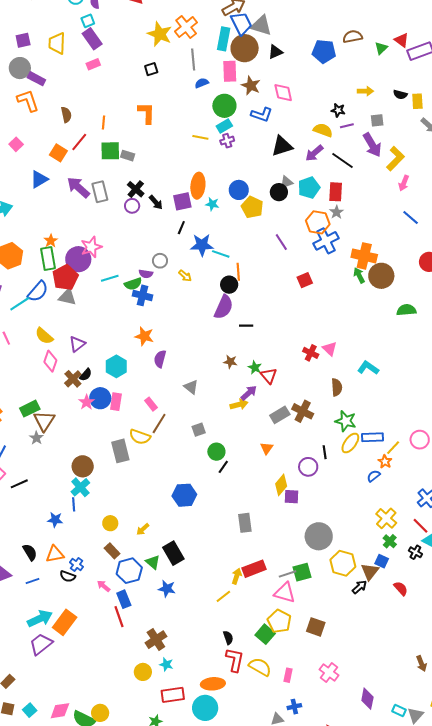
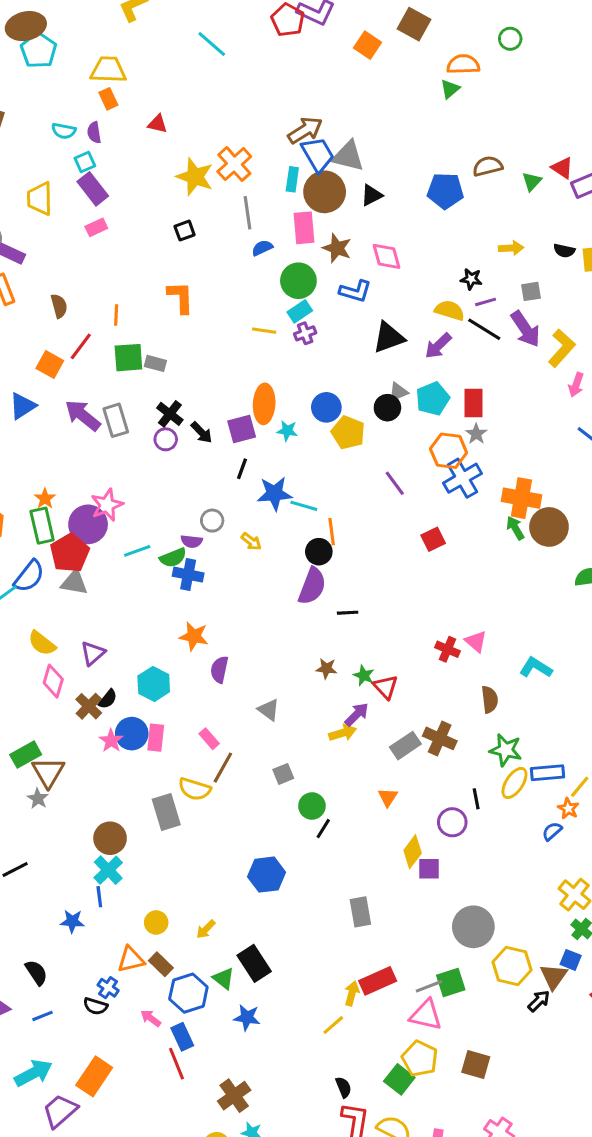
cyan rectangle: (224, 39) -> (292, 179), size x0.7
black line: (342, 160) -> (484, 329), moved
orange triangle: (55, 554) -> (131, 960), moved
cyan arrow: (40, 619) -> (33, 1073), moved

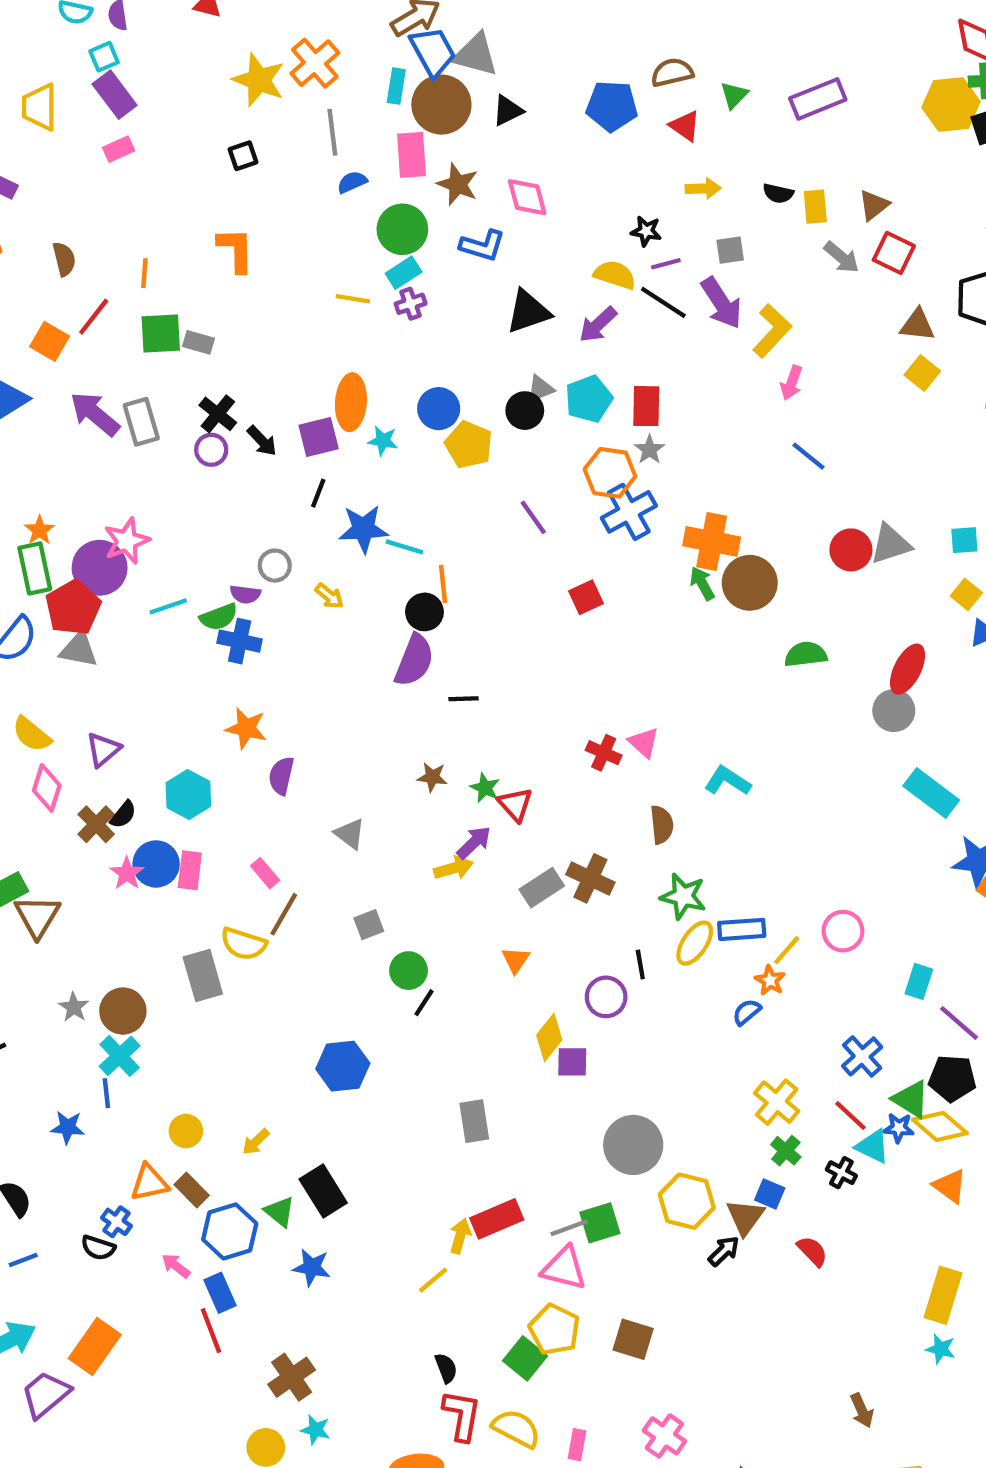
red triangle: (562, 168) -> (685, 126), moved
gray star: (38, 799) -> (74, 1007), moved

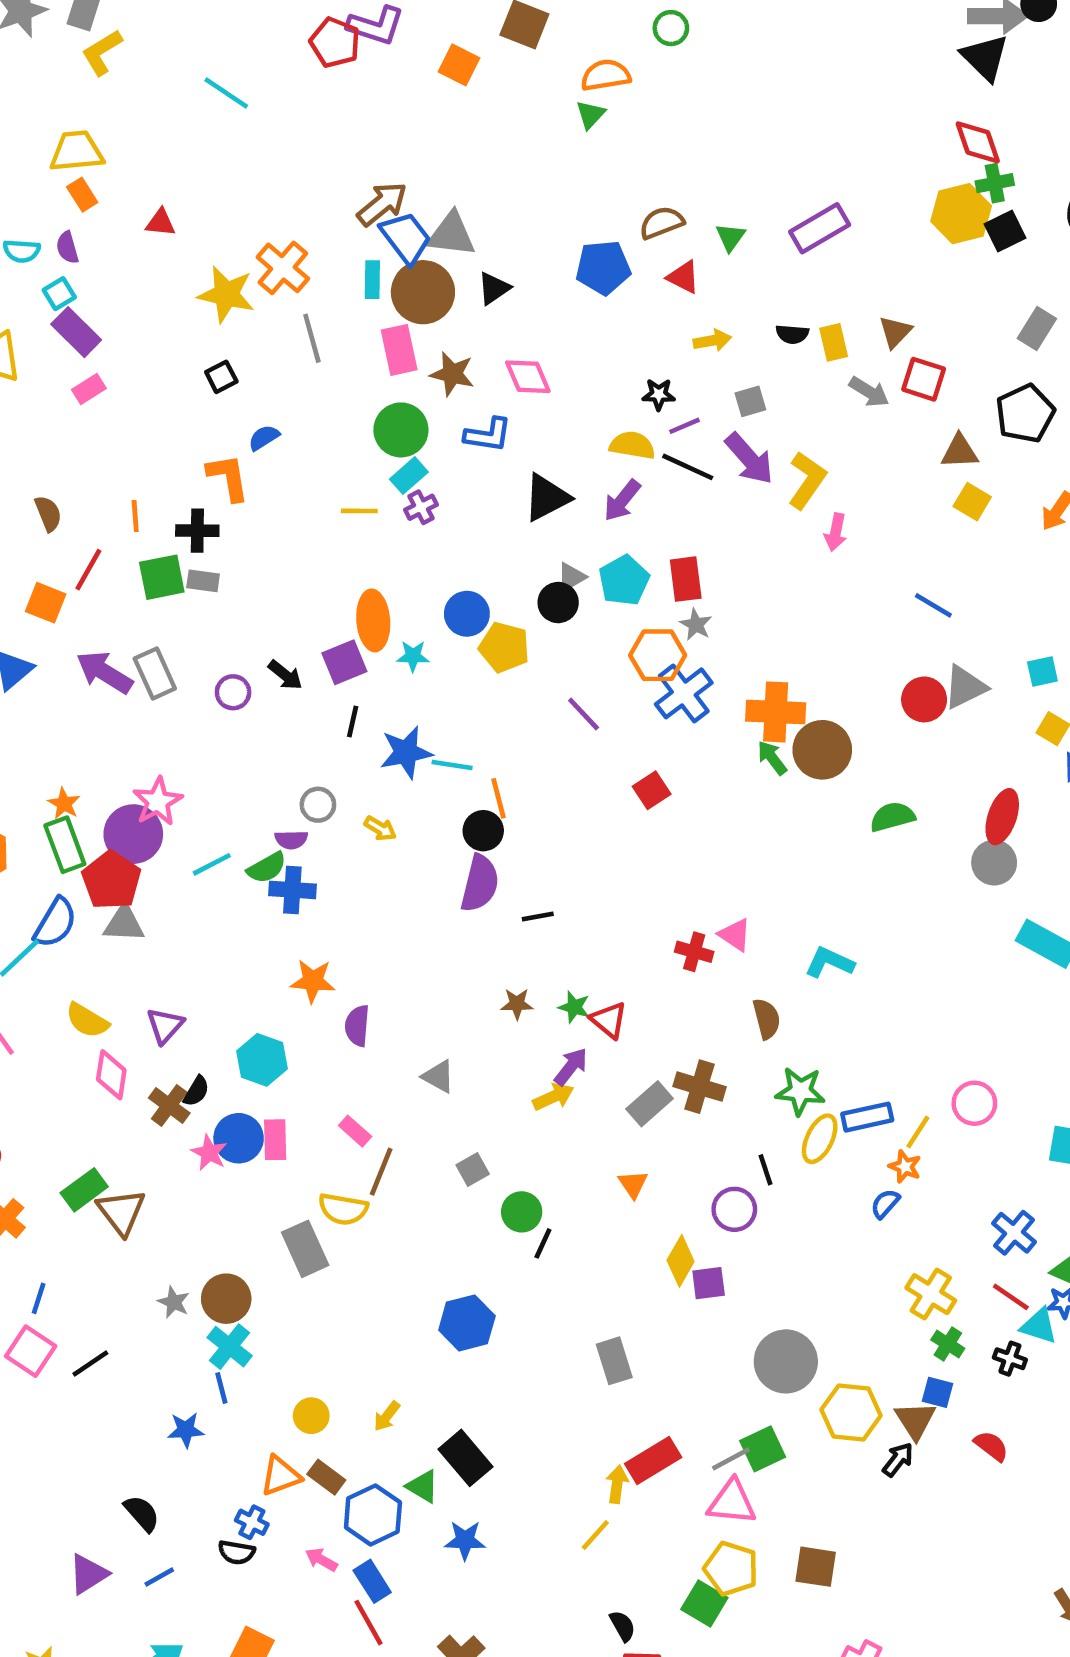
blue semicircle: (352, 182) -> (264, 438), moved
black cross: (218, 414) -> (197, 531), moved, turned -30
blue line: (808, 456) -> (933, 605), moved

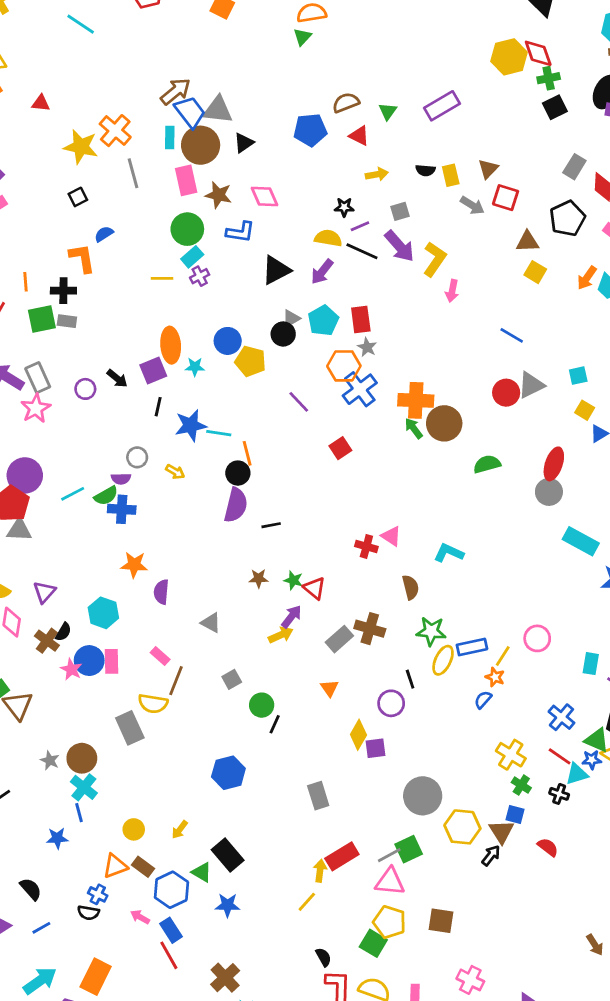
yellow hexagon: (961, 214) -> (509, 57), moved
pink star: (158, 801) -> (36, 408), moved
cyan triangle: (1039, 1326) -> (577, 774), turned -35

